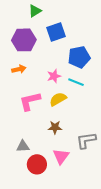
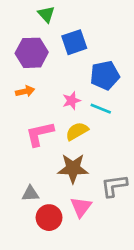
green triangle: (35, 11) -> (46, 14), turned -40
brown star: (55, 127) -> (73, 168), size x1.6

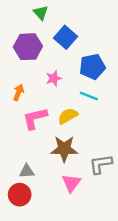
blue square: (74, 42) -> (65, 37), turned -30
orange arrow: (25, 91) -> (18, 92), moved, turned -56
pink star: (72, 101) -> (54, 78), moved
red circle: (49, 218) -> (20, 195), moved

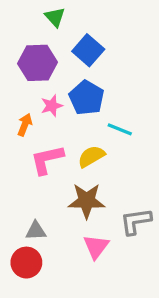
blue pentagon: (92, 67) -> (87, 98), moved, turned -30
pink star: (54, 78) -> (52, 106), moved

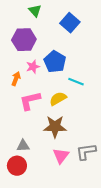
blue square: (88, 50) -> (70, 23), moved
gray L-shape: (136, 221) -> (86, 152), moved

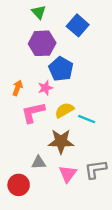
purple hexagon: (24, 40) -> (42, 43), moved
pink star: (33, 67) -> (45, 88), moved
cyan line: (76, 82) -> (87, 119), moved
gray triangle: (23, 146) -> (39, 163), moved

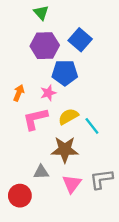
blue square: (78, 25) -> (80, 40), moved
blue pentagon: (61, 69) -> (65, 73), turned -30
cyan line: (87, 119) -> (92, 126), turned 30

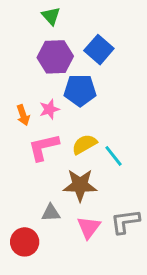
orange arrow: (19, 93) -> (23, 115), turned 140
pink star: (48, 93) -> (49, 109), moved

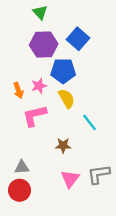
yellow semicircle: (84, 144) -> (67, 98), moved, turned 90
brown star: (80, 185) -> (63, 145), size x0.6
gray triangle: (51, 213) -> (22, 167), moved

